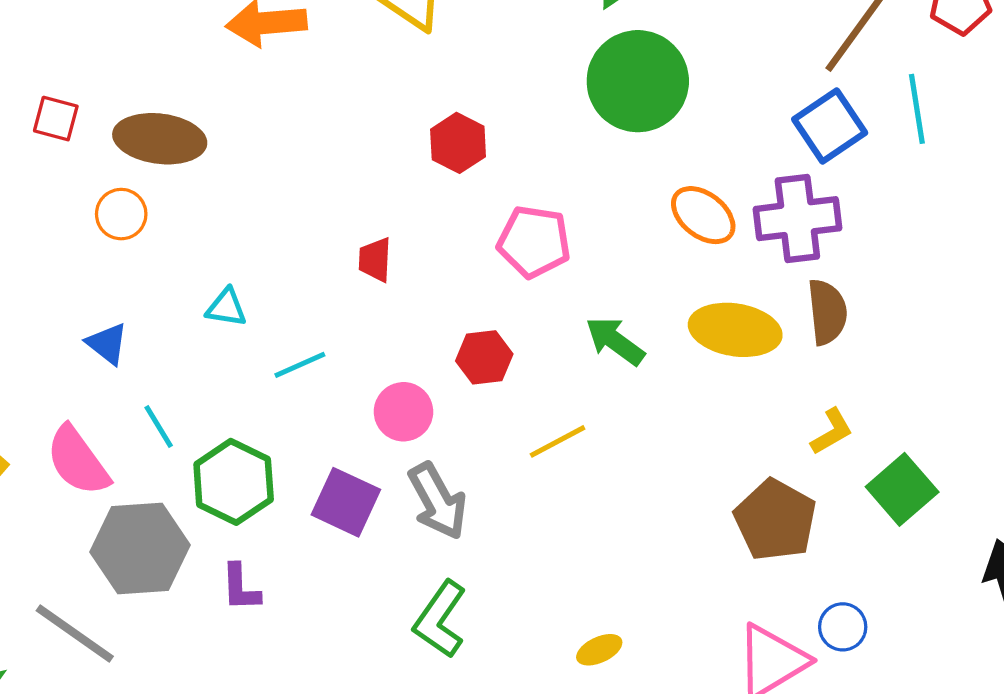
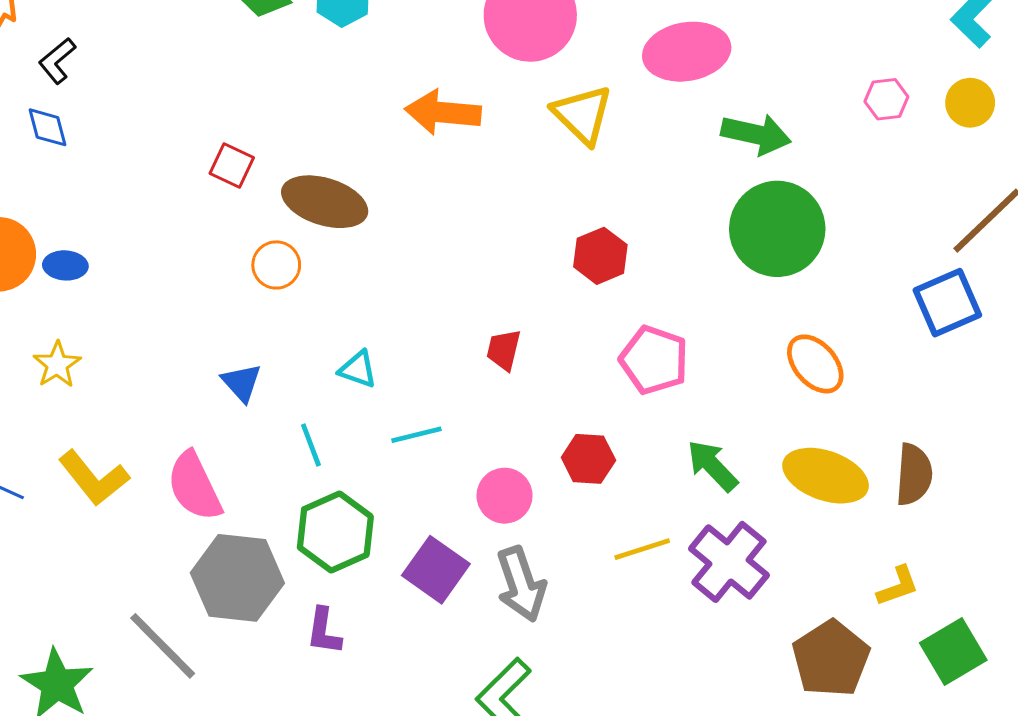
purple cross: (797, 219) -> (729, 562), moved, turned 36
cyan line: (159, 427) -> (311, 445), moved

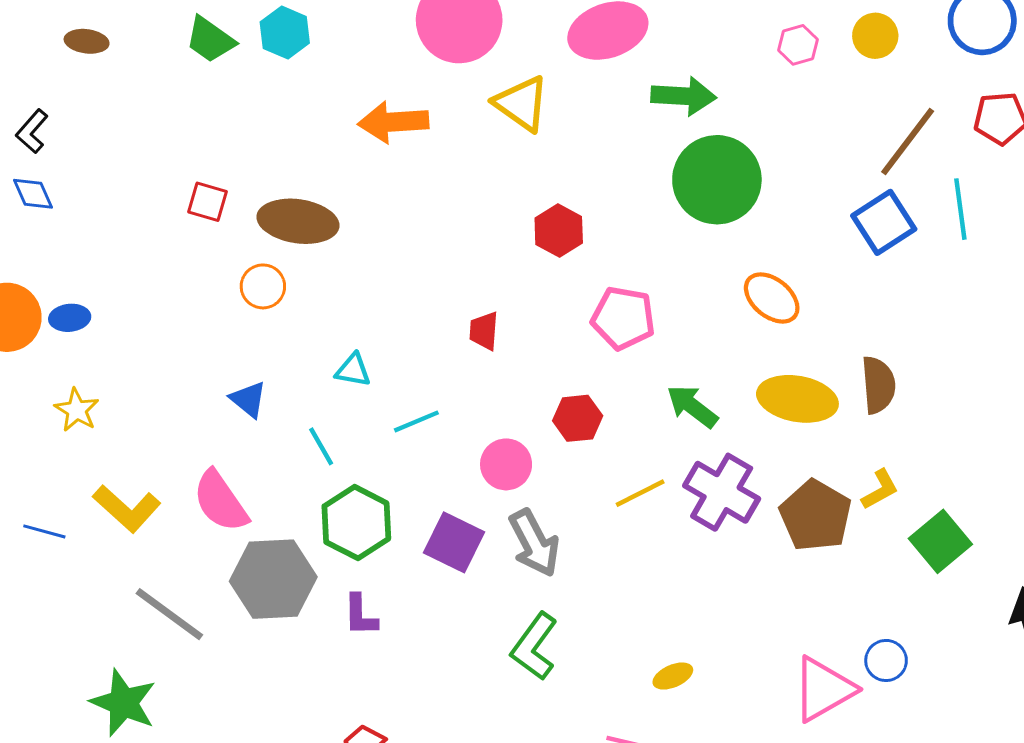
gray line: (163, 646) -> (169, 614), moved
brown pentagon: (831, 659) -> (816, 516), moved

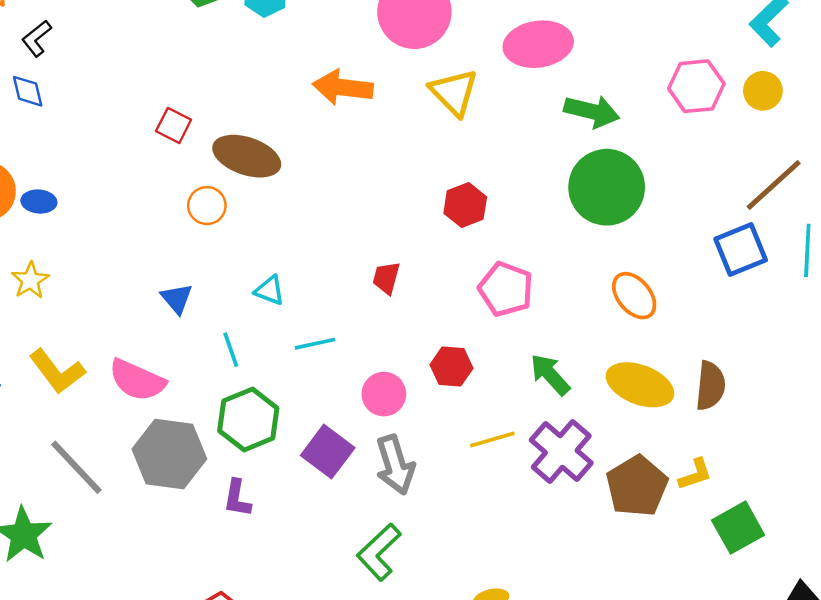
pink hexagon: (798, 45) -> (696, 86), size x1.6
pink semicircle: (220, 501) -> (137, 380), turned -42

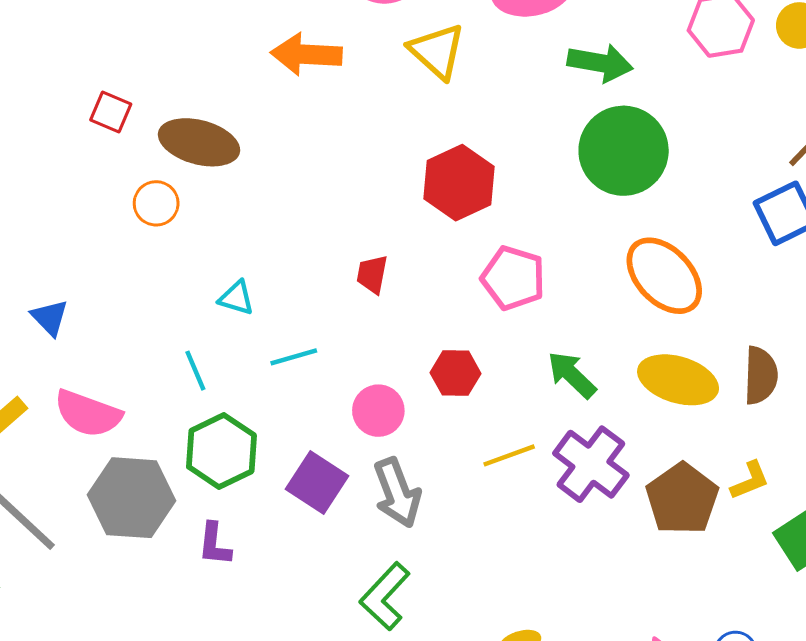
red hexagon: (465, 205) -> (459, 183), size x1.4
orange ellipse: (634, 296) -> (664, 276), size x1.4
blue triangle: (177, 299) -> (50, 317), moved

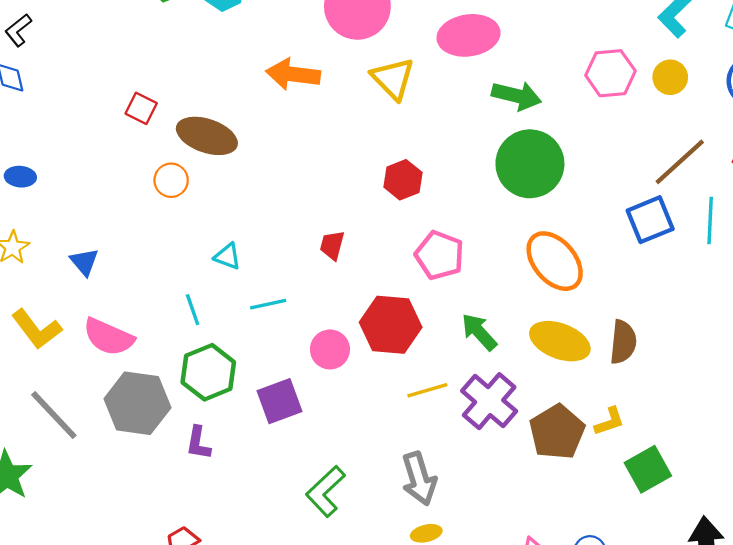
red hexagon: (459, 183) -> (403, 180), size x0.7
red hexagon: (456, 373) -> (391, 325), size x1.6
purple square: (317, 482) -> (280, 401), turned 33
gray arrow: (397, 493) -> (419, 479), moved

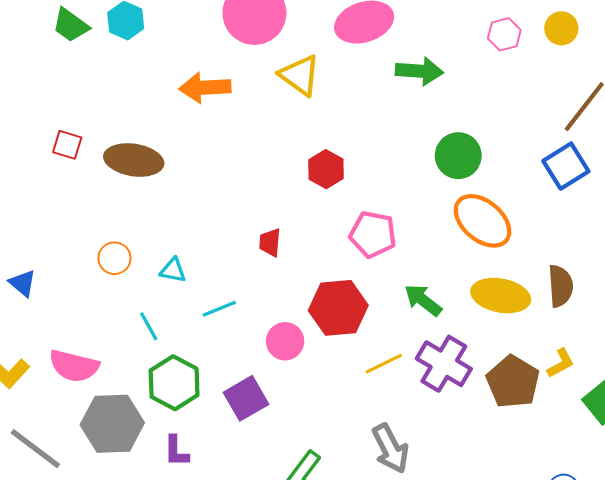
pink hexagon: (610, 73) -> (504, 34), size x0.7
green circle: (530, 164) -> (458, 156), moved, size x0.7
orange circle: (171, 180) -> (114, 258), moved
blue triangle: (84, 262) -> (23, 283), moved

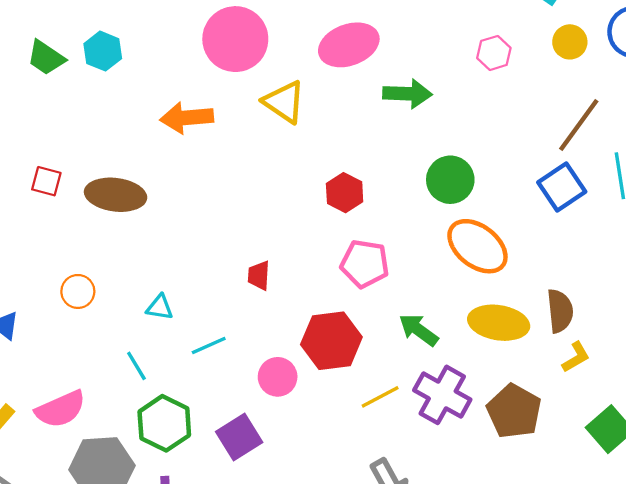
yellow circle: (561, 28) -> (570, 42), moved
red hexagon: (326, 169) -> (345, 193), moved
orange circle: (114, 258) -> (78, 291), moved
yellow L-shape: (561, 363) -> (576, 357), moved
pink semicircle: (74, 366) -> (61, 409), turned -36

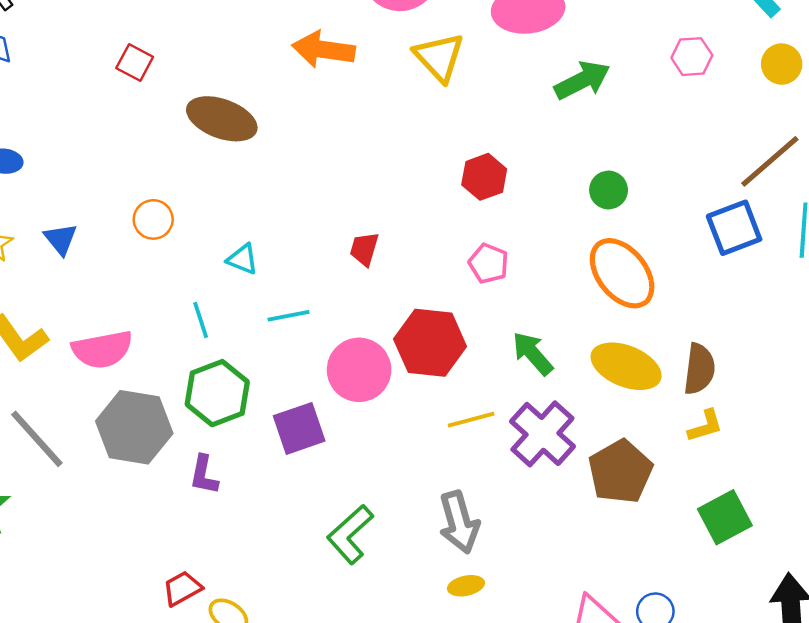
green arrow: (407, 94) -> (582, 80), turned -42
green circle: (450, 180) -> (609, 190), size x0.7
red square: (46, 181) -> (135, 63), moved
pink pentagon: (365, 264) -> (489, 263), size x0.7
pink circle: (278, 377) -> (359, 370), size x1.4

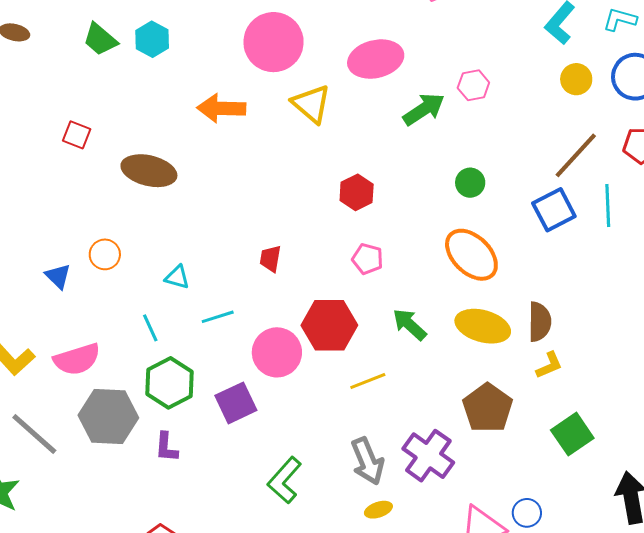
pink hexagon: (692, 57) -> (473, 85), moved
green circle: (609, 190) -> (470, 183), moved
blue triangle: (61, 239) -> (58, 276), moved
purple cross: (542, 434) -> (428, 456), moved

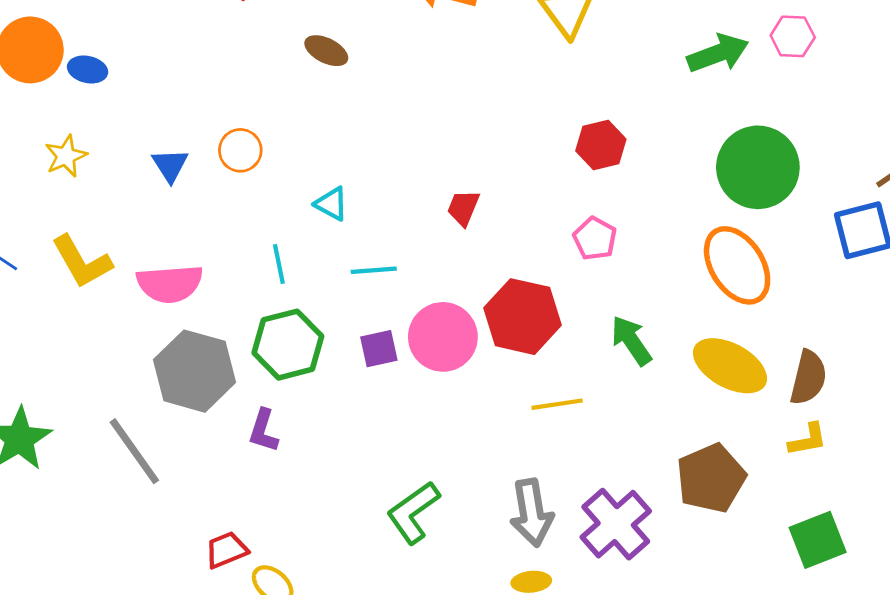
brown ellipse: (149, 171) -> (326, 51), size x0.6
green circle: (470, 183) -> (758, 167), size x2.0
purple square: (236, 403) -> (379, 349), moved, size x0.7
gray line: (34, 434) -> (134, 451), moved

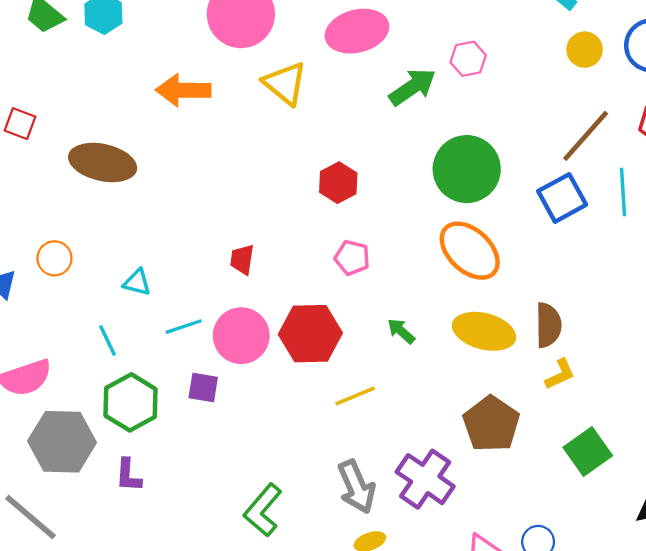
brown ellipse: (326, 51) -> (103, 163), size x1.8
pink circle: (443, 337) -> (241, 336), moved
green arrow: (631, 341) -> (401, 331), size x0.7
purple square: (379, 349) -> (203, 388), turned 36

